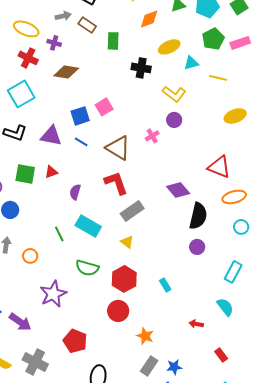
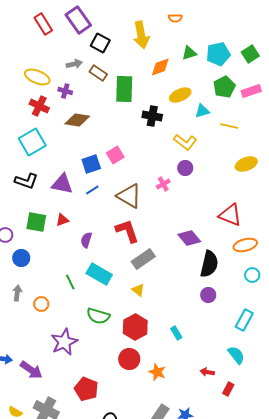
green rectangle: (113, 41) -> (124, 89), size x1.5
blue line: (81, 142) -> (92, 190), turned -64
orange star: (145, 336) -> (157, 372), moved
red rectangle: (221, 355) -> (228, 389), moved, turned 64

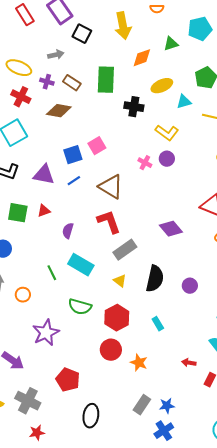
cyan pentagon: (218, 54) -> (200, 29), moved
brown rectangle: (98, 73) -> (72, 83), moved
pink cross: (163, 184) -> (145, 163), moved, turned -32
black semicircle: (209, 264) -> (155, 279), moved

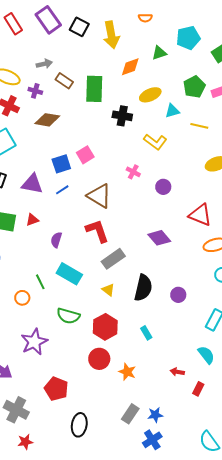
black square: (82, 34) -> (79, 27), moved
brown rectangle: (72, 83) -> (64, 81), moved
purple circle: (167, 159) -> (163, 187), moved
orange circle: (23, 295) -> (22, 298), moved

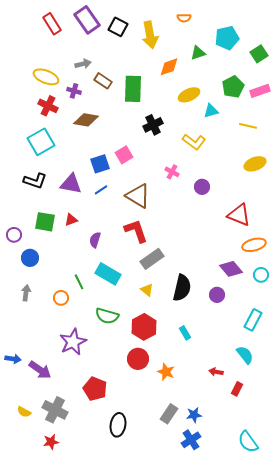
black cross: (122, 116) -> (153, 125), moved, turned -36
yellow line: (199, 126) -> (248, 126), moved
purple diamond: (159, 238) -> (231, 269), moved
red star: (25, 442) -> (51, 442), moved

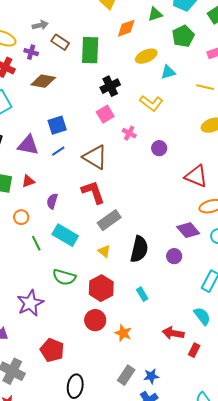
green pentagon: (233, 87) -> (183, 36), moved
pink square: (124, 155) -> (105, 114), moved
orange circle: (61, 298) -> (21, 217), moved
red arrow: (216, 372) -> (173, 333), size x1.5

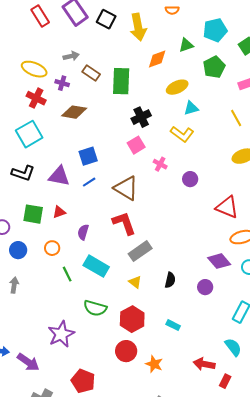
cyan triangle: (168, 72) -> (191, 108), moved
yellow line: (205, 87) -> (236, 118), turned 48
black semicircle: (139, 249) -> (170, 280), size x0.6
cyan rectangle: (142, 294) -> (173, 325), turned -32

